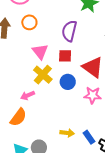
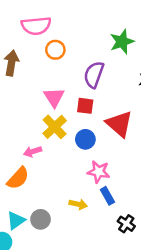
orange circle: (29, 22) -> (55, 50), moved
pink star: (93, 95) -> (99, 172), moved
blue rectangle: (89, 137) -> (107, 196), moved

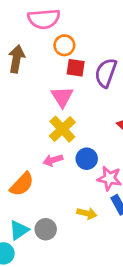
red square: (85, 106) -> (76, 68), moved
blue circle: (85, 139) -> (87, 159), moved
pink arrow: (33, 152) -> (53, 160), moved

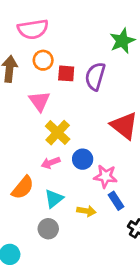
orange circle: (64, 45) -> (43, 60), moved
pink triangle: (62, 97) -> (39, 101), moved
cyan triangle: (19, 230) -> (54, 199), moved

